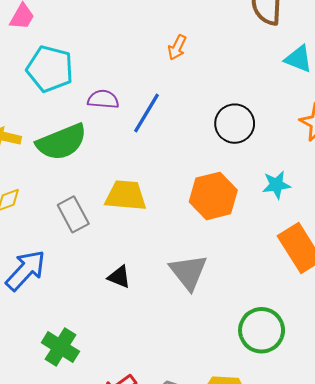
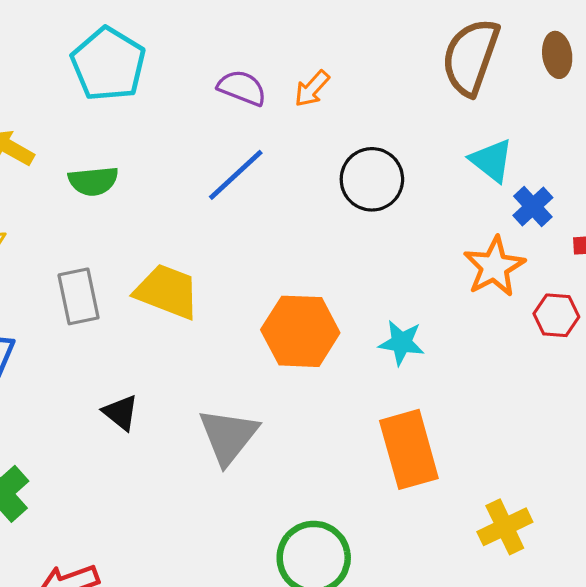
purple semicircle: (103, 99) -> (242, 88), moved
black circle: (235, 124) -> (372, 179), moved
green semicircle: (62, 142) -> (93, 181), size x0.6

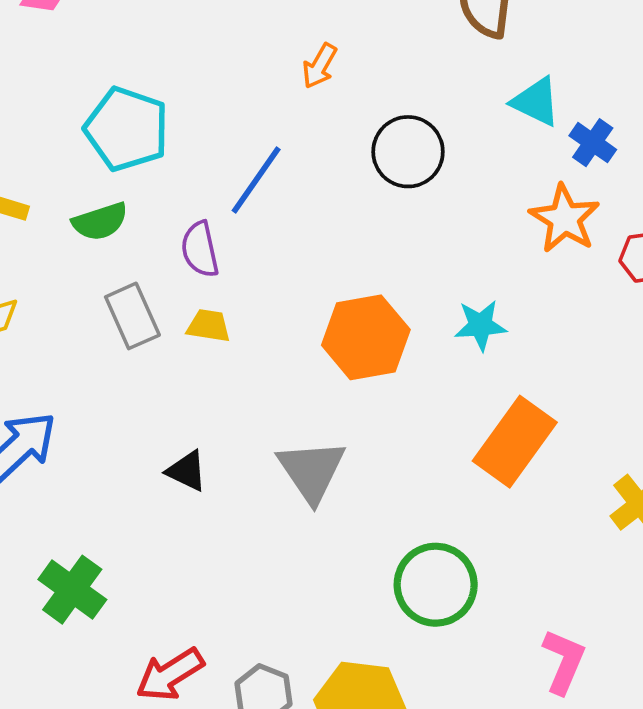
cyan pentagon: (108, 64) -> (127, 129), moved
purple semicircle: (242, 88) -> (200, 249), moved, turned -111
yellow trapezoid: (167, 291) -> (209, 326), size x0.6
gray rectangle: (79, 296) -> (132, 316), moved
orange rectangle: (409, 449) -> (515, 442), turned 64

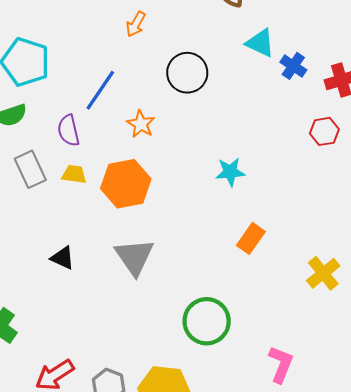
orange star: (565, 219) -> (141, 124), moved, size x0.7
orange hexagon: (366, 337) -> (126, 184), moved
orange rectangle: (515, 442) -> (251, 238), size x0.6

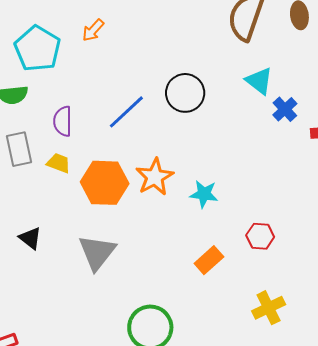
orange arrow: (136, 24) -> (93, 30), moved
blue line: (100, 90) -> (126, 112), moved
orange star: (141, 124) -> (155, 177), moved, size x1.4
red hexagon: (324, 131) -> (260, 236), moved

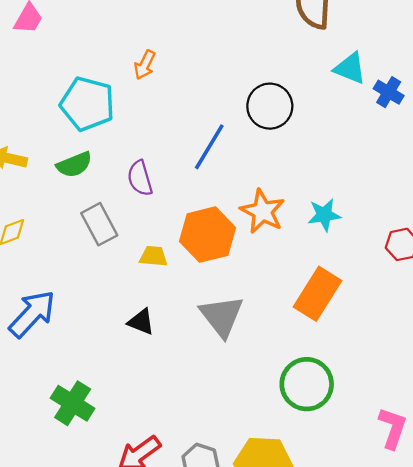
yellow trapezoid: (59, 163) -> (153, 256), moved
orange rectangle: (209, 260) -> (318, 294), moved, size x1.5

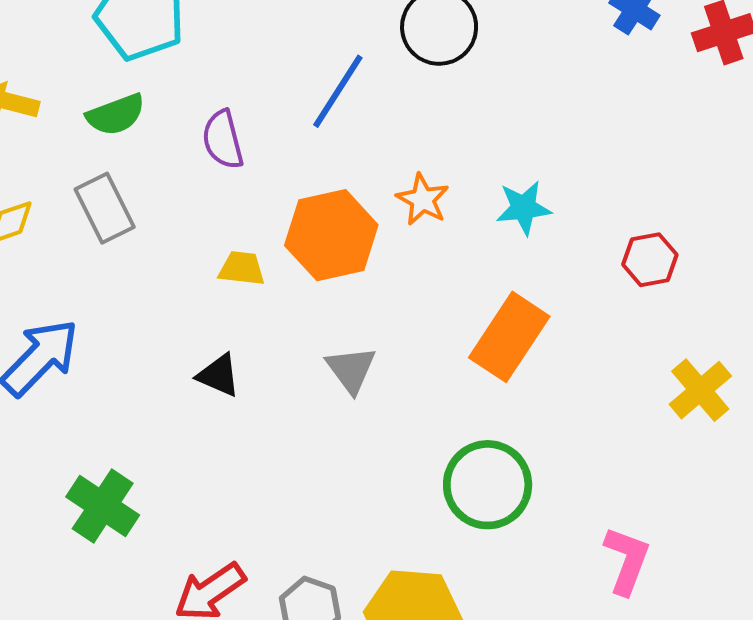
orange star: (263, 211) -> (423, 200), size x0.7
gray rectangle: (99, 224) -> (105, 208), moved
gray triangle: (222, 316) -> (351, 370), size x0.7

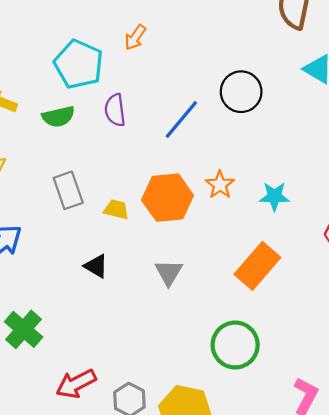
purple semicircle: (223, 140) -> (115, 110), moved
gray rectangle: (105, 208) -> (68, 190), moved

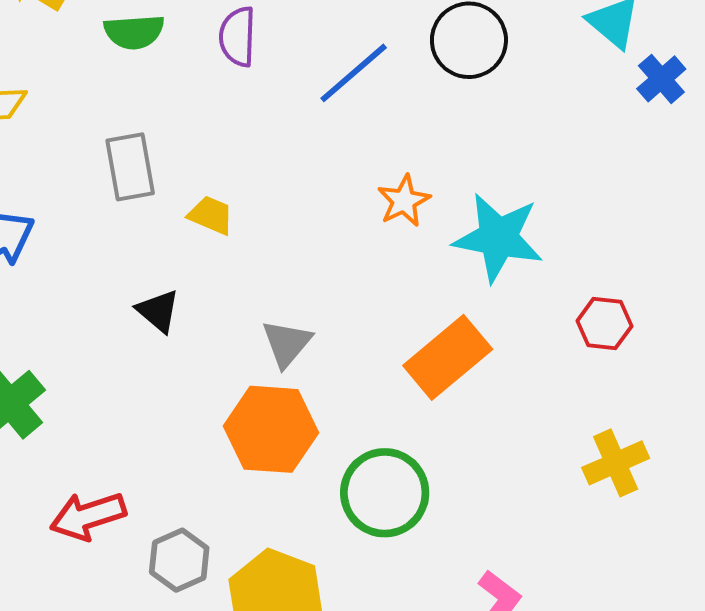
cyan star: (274, 196) -> (498, 238), size x1.6
orange hexagon: (168, 198) -> (271, 429), moved

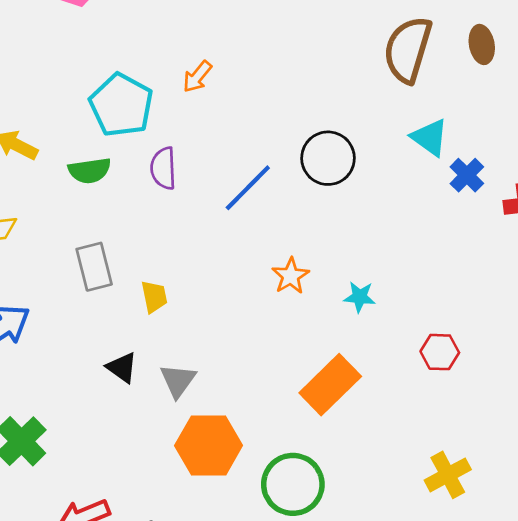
yellow trapezoid: (211, 215) -> (154, 297), turned 60
cyan star: (498, 238) -> (360, 297), size x0.5
gray triangle: (287, 343) -> (178, 380), moved
yellow cross: (616, 463) -> (448, 475), moved

